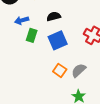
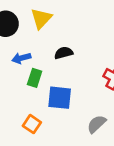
blue square: (58, 40) -> (60, 98), moved, turned 30
orange square: (60, 70) -> (32, 124), moved

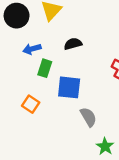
orange square: (32, 124) -> (31, 104), moved
gray semicircle: (97, 124) -> (88, 117), moved, turned 102

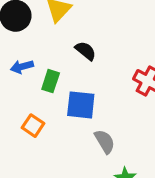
black semicircle: (73, 44) -> (86, 51), turned 54
blue arrow: (32, 49) -> (22, 67), moved

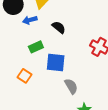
blue arrow: (22, 67) -> (30, 20), moved
green rectangle: (51, 81) -> (36, 47), turned 48

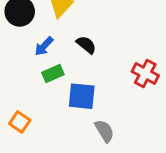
blue arrow: (30, 20) -> (44, 46), moved, turned -32
orange square: (25, 76) -> (20, 122), moved

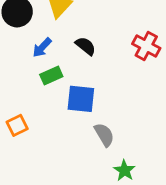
red cross: (145, 74) -> (146, 46), moved
orange square: (20, 122) -> (17, 125), turned 30

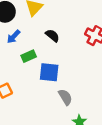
blue arrow: (42, 48) -> (14, 37), moved

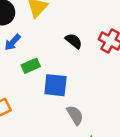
black semicircle: (52, 36) -> (74, 41), moved

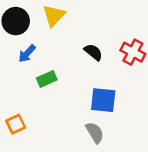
blue square: (55, 85) -> (103, 100), moved

